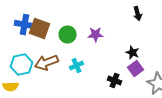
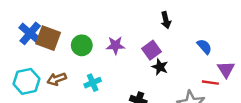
blue cross: (24, 24) -> (30, 33), turned 30
brown arrow: (46, 62) -> (57, 79), size x0.7
purple square: (136, 68) -> (151, 50), moved

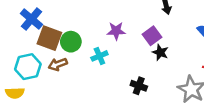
brown square: (48, 38) -> (49, 38), moved
green circle: (82, 45) -> (71, 42), moved
cyan cross: (93, 83) -> (99, 56), moved

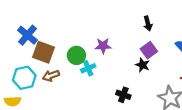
purple square: (152, 36) -> (149, 50), moved
green circle: (71, 42) -> (76, 55), moved

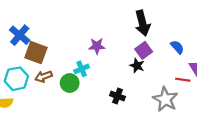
black arrow: (148, 23) -> (142, 23), size x1.6
green circle: (76, 55) -> (70, 83), moved

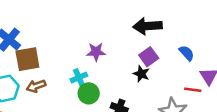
black arrow: (142, 23) -> (147, 26), turned 100
brown square: (36, 53) -> (27, 59), turned -30
green circle: (70, 83) -> (89, 93), moved

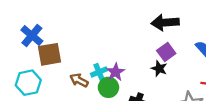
purple star: (96, 52) -> (116, 72), moved, turned -30
brown arrow: (36, 86) -> (79, 80), moved, turned 48

